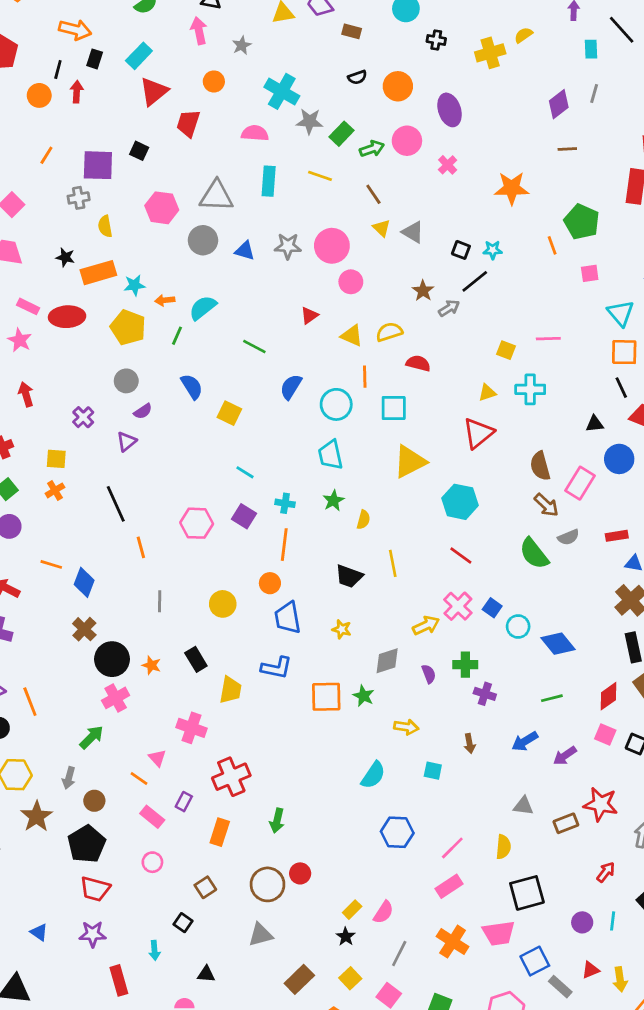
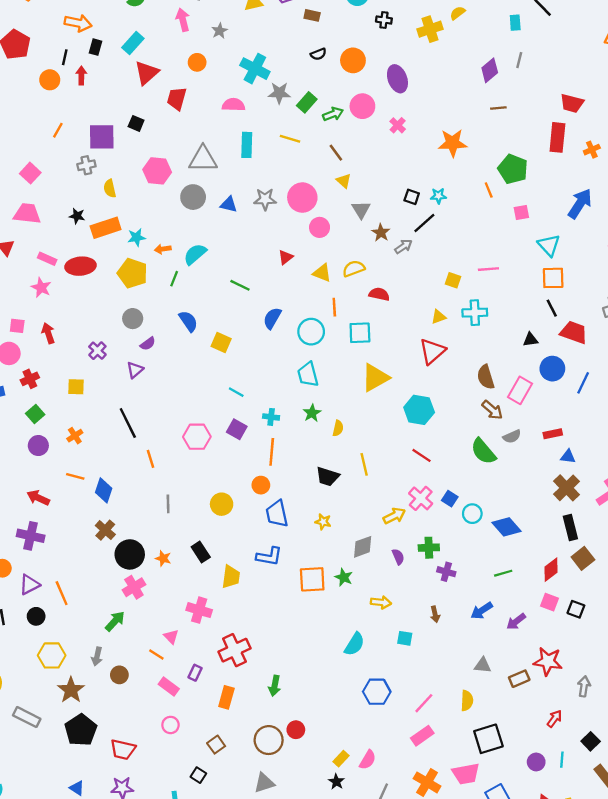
gray triangle: (413, 232) -> (361, 210), moved, turned 30
orange cross: (55, 490) -> (75, 436), moved
black pentagon: (87, 844) -> (81, 730), moved

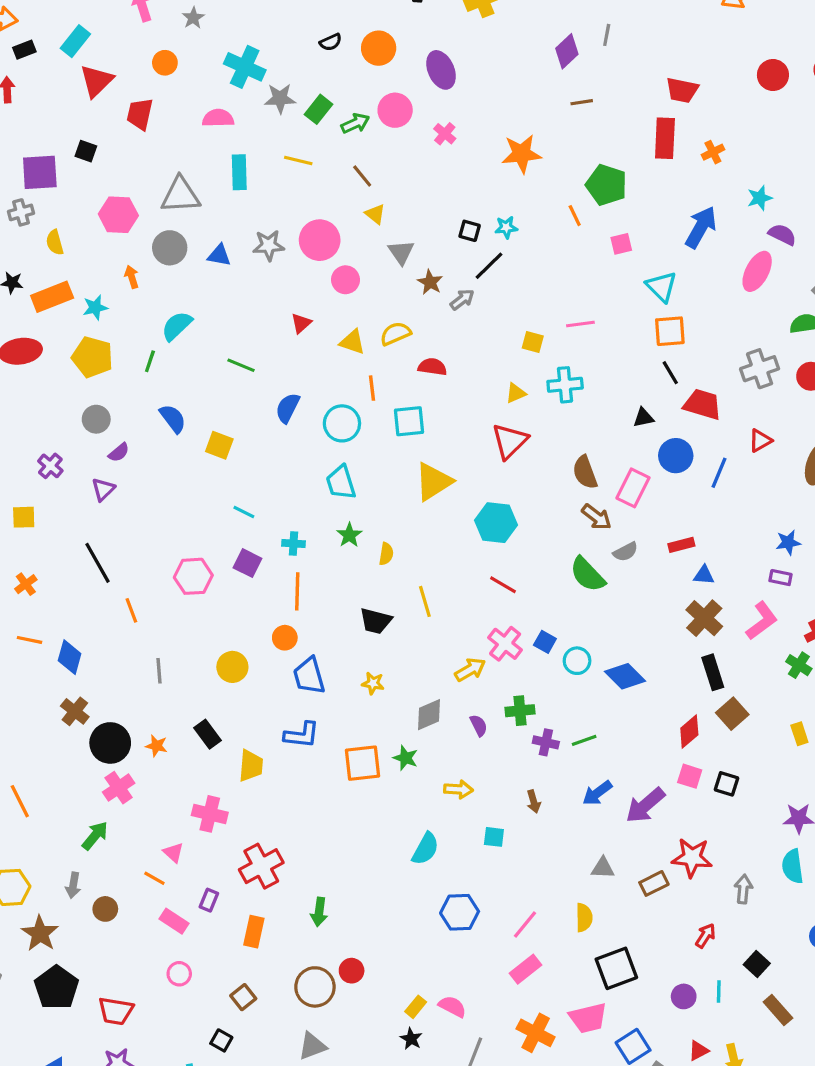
black rectangle: (95, 47) -> (24, 50), turned 56
orange arrow: (163, 249) -> (132, 277), moved, turned 84
green line: (503, 573) -> (584, 740), moved
purple arrow: (516, 622) -> (645, 805), size x1.5
pink semicircle: (368, 760) -> (452, 1006), turned -90

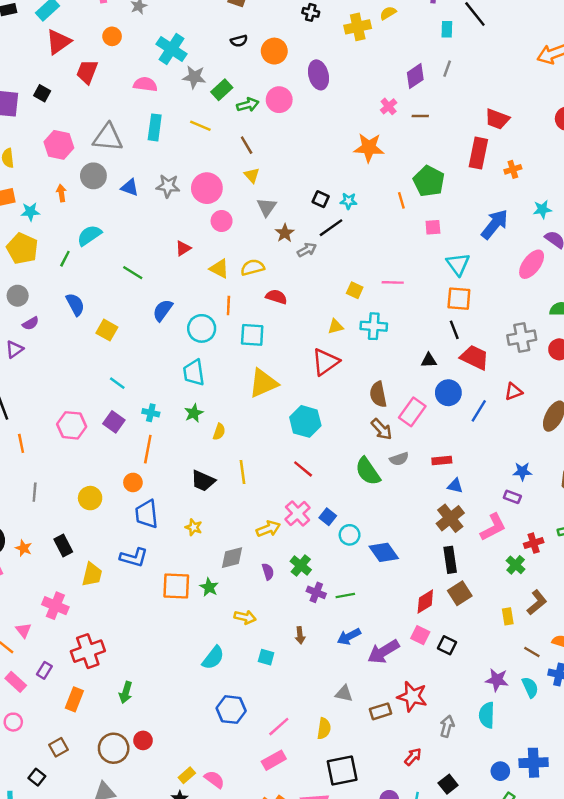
pink cross: (445, 134) -> (389, 106), moved
green cross: (520, 711) -> (301, 566), turned 35

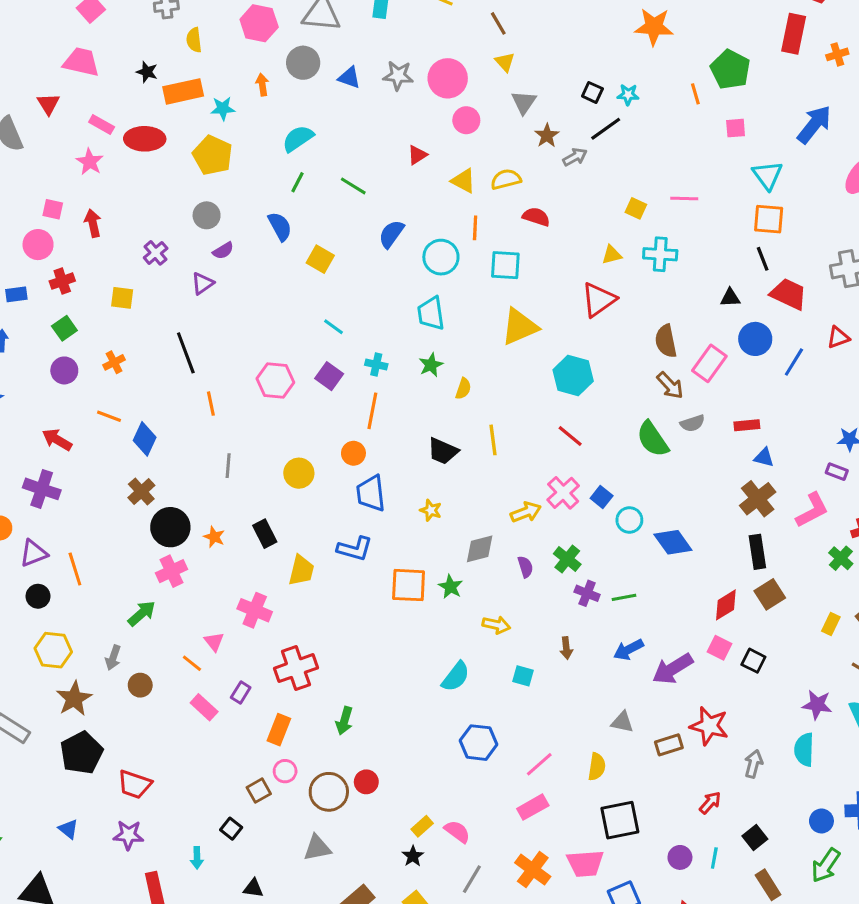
green line: (65, 259) -> (298, 182), moved
yellow rectangle: (508, 616) -> (831, 624), turned 35
pink circle: (13, 722) -> (285, 771), moved

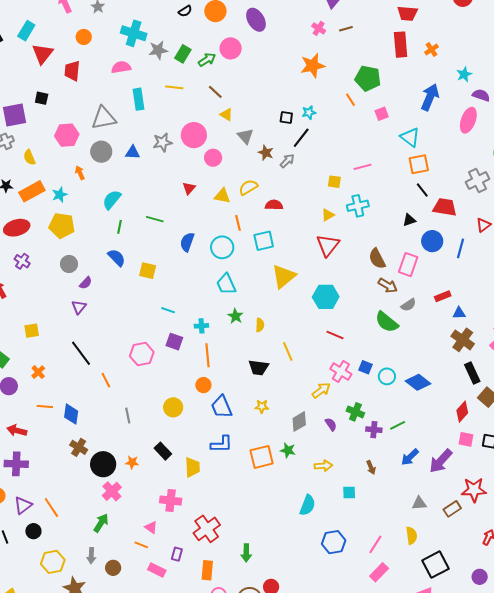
purple cross: (156, 253) -> (22, 261), moved

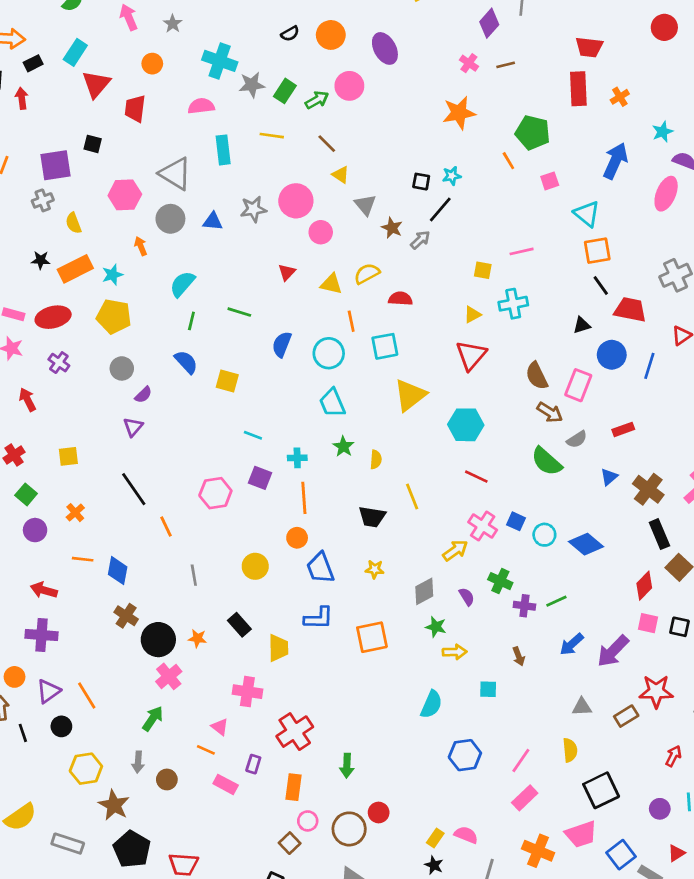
gray triangle: (104, 118) -> (175, 174), turned 40
blue triangle: (459, 313) -> (609, 477), moved, turned -40
green star: (288, 450) -> (436, 627), moved

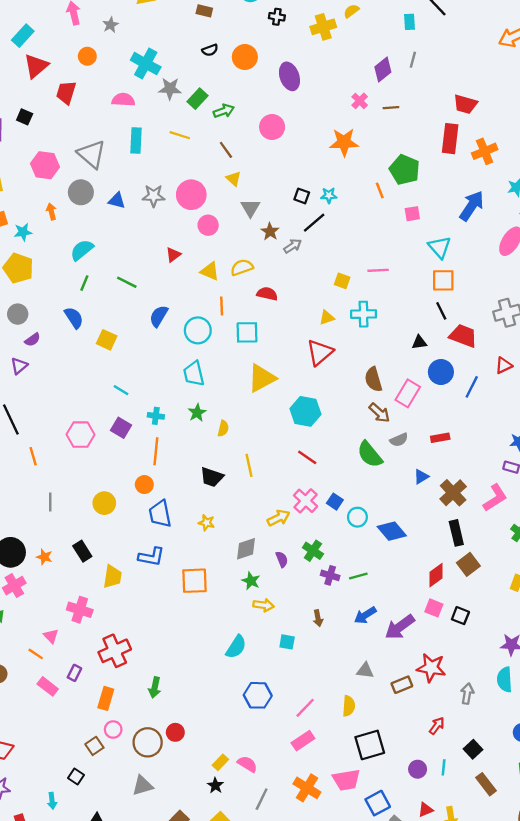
pink circle: (349, 86) -> (272, 127), moved
orange cross: (620, 97) -> (485, 151), size x1.5

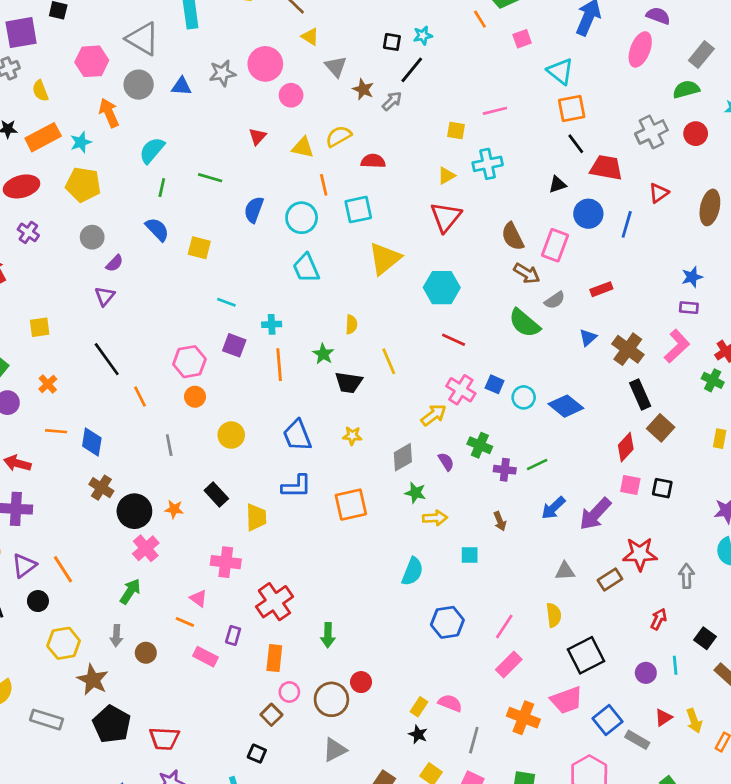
orange arrow: (51, 212) -> (109, 113), size x1.5
green star: (197, 413) -> (323, 354), moved
orange circle: (144, 485) -> (195, 397), moved

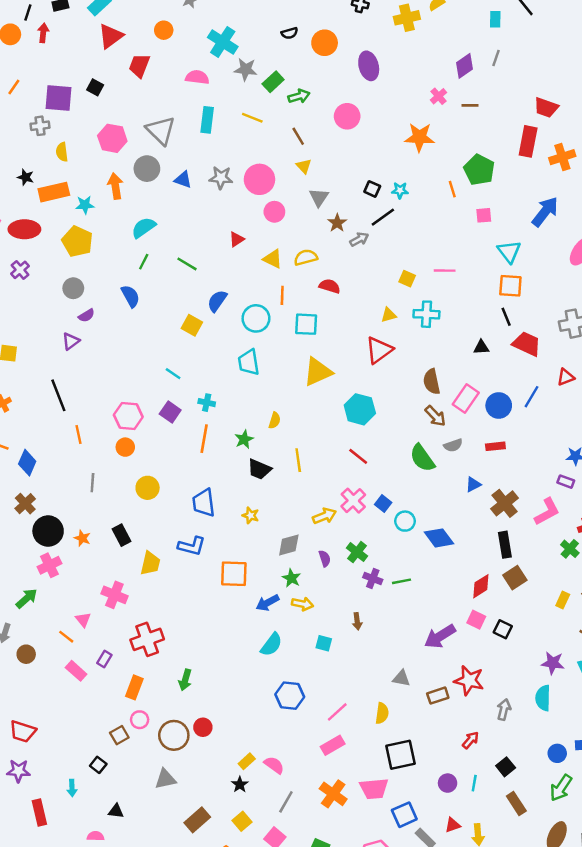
blue circle: (588, 214) -> (499, 405), moved
yellow square: (199, 248) -> (192, 325), moved
blue arrow: (553, 508) -> (267, 603), moved

